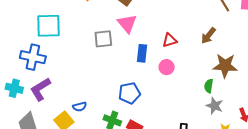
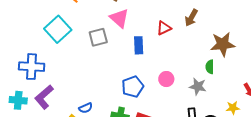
cyan square: (48, 26) -> (58, 29), moved, turned -32
brown arrow: (208, 36) -> (191, 18), moved
pink circle: (167, 67) -> (166, 79), moved
gray star: (215, 106) -> (198, 86), moved

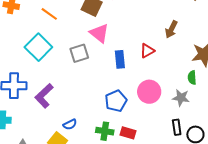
red triangle: (164, 28) -> (147, 51), moved
pink circle: (166, 79) -> (149, 92), size x1.5
purple L-shape: (44, 97) -> (44, 96), moved

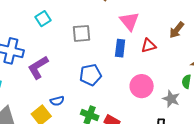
pink triangle: (99, 33) -> (129, 21), moved
cyan square: (38, 47) -> (43, 19), size x0.6
blue pentagon: (116, 101) -> (91, 75), moved

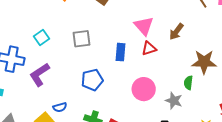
cyan square: (43, 19) -> (42, 38), moved
pink triangle: (129, 21) -> (144, 26), moved

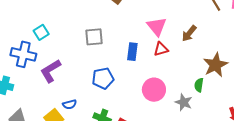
cyan square: (42, 38) -> (41, 32), moved
brown star: (204, 62) -> (215, 65), turned -30

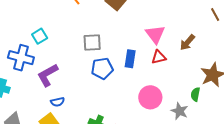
blue pentagon: (103, 78) -> (102, 68), moved
blue semicircle: (70, 104) -> (57, 102), moved

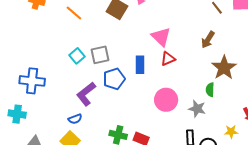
cyan square: (40, 36) -> (77, 56), moved
brown arrow: (187, 42) -> (208, 40), moved
purple L-shape: (48, 75) -> (86, 94), moved

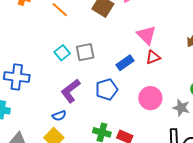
blue rectangle: (140, 65) -> (125, 63), turned 54
blue pentagon: (114, 79) -> (107, 89), moved

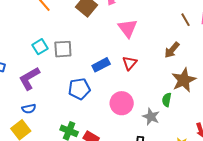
pink triangle: (146, 35) -> (128, 28), moved
red triangle: (153, 57) -> (130, 63), turned -35
purple L-shape: (71, 91) -> (29, 78), moved

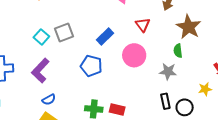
red triangle: (130, 63) -> (143, 25), moved
blue pentagon: (79, 89) -> (91, 66), turned -30
pink circle: (122, 103) -> (134, 55), moved

